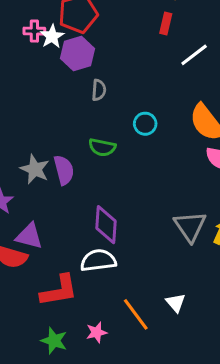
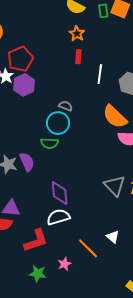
white line: (194, 55) -> (100, 74), turned -36
gray semicircle: (99, 90) -> (66, 106), moved, turned -64
cyan circle: (145, 124) -> (58, 123), moved, size x1.5

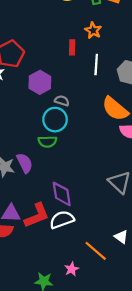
orange star: (77, 34) -> (93, 30), moved
purple hexagon: (24, 85) -> (40, 82), moved
red L-shape: (36, 241) -> (37, 215), moved

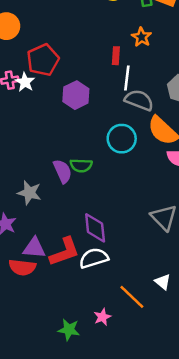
white line: (96, 64) -> (127, 78), moved
gray semicircle: (62, 101) -> (139, 100), moved, size x1.6
cyan circle: (55, 120) -> (122, 139), moved
purple semicircle: (25, 163) -> (63, 171), moved

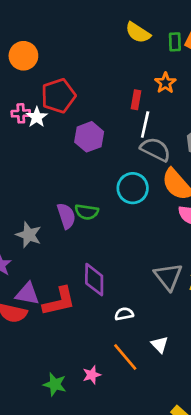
white semicircle: (94, 258) -> (124, 314), moved, size x0.6

